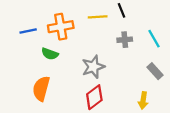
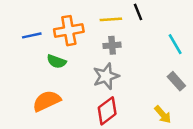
gray cross: (125, 40) -> (112, 45), moved
orange semicircle: (41, 89) -> (47, 101), turned 50
yellow arrow: (143, 100) -> (163, 115), turned -49

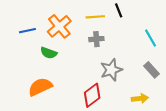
orange cross: (69, 31) -> (59, 26), turned -30
gray star: (106, 76) -> (111, 70), moved
yellow arrow: (163, 115) -> (140, 98), turned -56

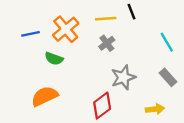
gray cross: (96, 39) -> (107, 43), turned -32

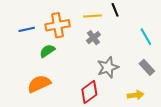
orange cross: (66, 29) -> (58, 25), turned 30
green semicircle: (54, 59) -> (47, 51), turned 126

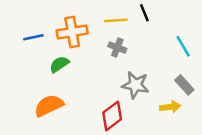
gray cross: (93, 38) -> (117, 47), turned -32
gray star: (108, 67) -> (135, 85), turned 30
yellow arrow: (136, 95) -> (170, 107), moved

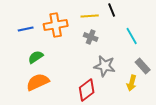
cyan line: (183, 46) -> (132, 36), moved
green semicircle: (59, 64) -> (36, 57), moved
yellow arrow: (170, 107) -> (132, 83), turned 112

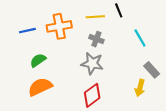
gray star: (105, 66) -> (92, 63), moved

